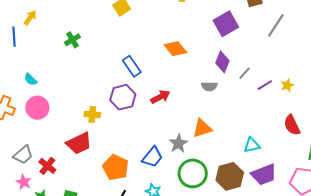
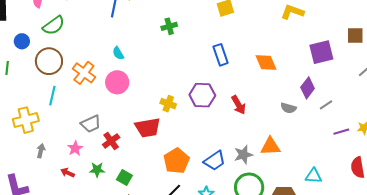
blue rectangle: (132, 66) -> (221, 55), moved
purple line: (265, 85) -> (341, 132), moved
red arrow: (160, 97) -> (238, 105), turned 72
pink star: (24, 182) -> (75, 148), moved

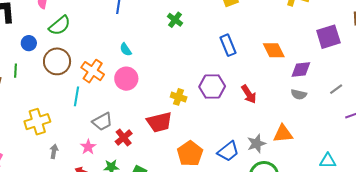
green cross: (169, 26) -> (175, 20), turned -35
purple diamond: (308, 88) -> (301, 69), moved, turned 50
cyan line: (52, 96) -> (76, 96), moved

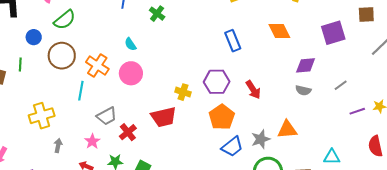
green cross: (175, 20) -> (157, 14), moved
orange diamond: (274, 50) -> (279, 31), moved
orange pentagon: (190, 154) -> (222, 117), moved

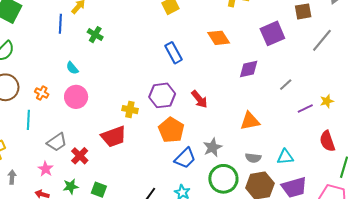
orange cross: (97, 66) -> (42, 93), size x0.6
gray semicircle: (303, 90) -> (253, 158), moved
orange triangle: (287, 130) -> (250, 121), moved

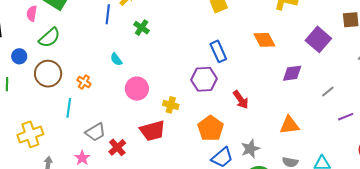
purple square: (272, 33) -> (318, 39), turned -30
purple hexagon: (162, 95) -> (204, 79), moved
pink circle: (76, 97) -> (137, 89), moved

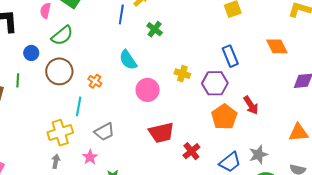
cyan semicircle: (116, 59) -> (128, 60), size x1.5
yellow cross: (171, 105) -> (182, 74), moved
orange pentagon: (210, 128) -> (224, 117), moved
yellow cross: (30, 134) -> (60, 133), moved
red cross: (117, 147) -> (191, 151), moved

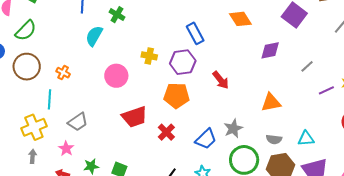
cyan semicircle: (128, 60) -> (94, 36), moved, turned 70
orange pentagon: (224, 117) -> (176, 96), moved, turned -30

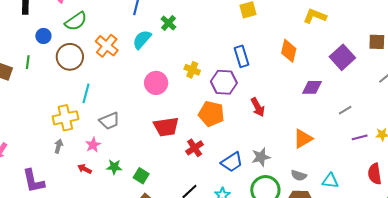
orange diamond: (240, 19) -> (289, 51), turned 35
orange cross: (63, 73) -> (107, 46), moved, size x1.6
orange triangle: (271, 102) -> (303, 139), turned -30

